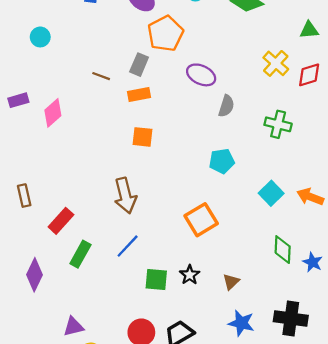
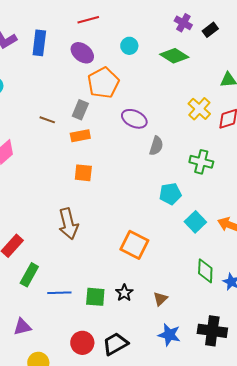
cyan pentagon: (222, 161) -> (170, 194), moved
orange square: (201, 220) -> (134, 245), turned -32
blue line: (128, 246) -> (59, 293), moved, turned 45
purple triangle: (74, 327) -> (22, 327), moved

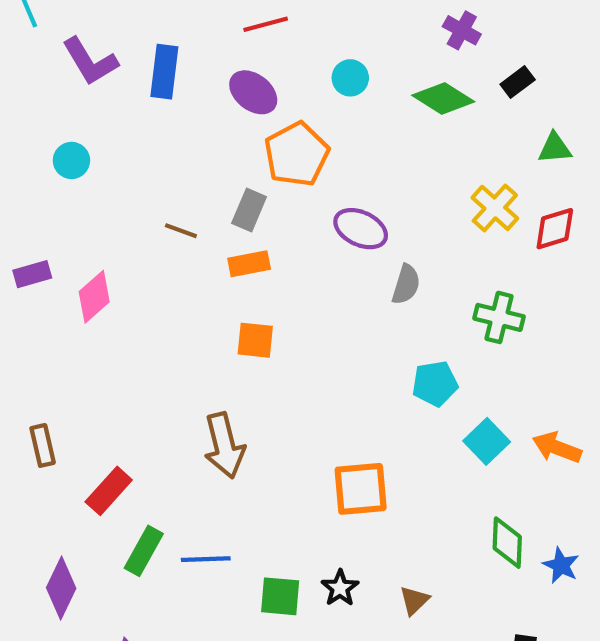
black rectangle: (210, 30) -> (518, 82), moved
orange square: (134, 245) -> (361, 489), turned -32
blue line: (59, 293) -> (206, 559), moved

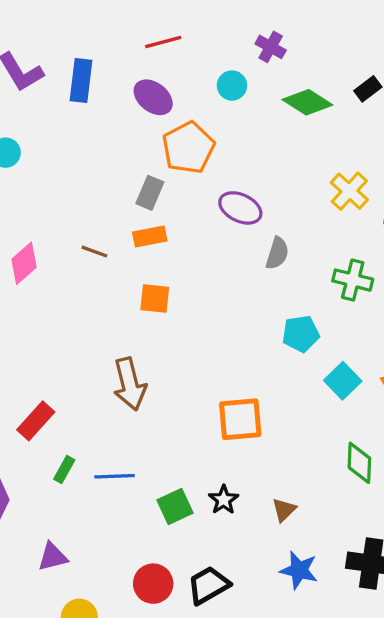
purple cross: (462, 30) -> (271, 47), moved
brown line: (181, 231) -> (94, 252), moved
green rectangle: (144, 551) -> (64, 470), size x0.7
green square: (280, 596) -> (175, 506), turned -30

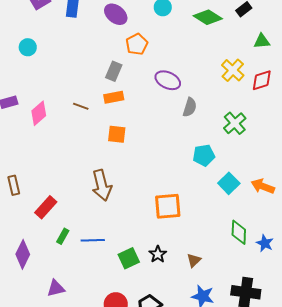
orange pentagon: (188, 148) -> (137, 44), size x0.7
green cross: (353, 280) -> (235, 123), turned 35

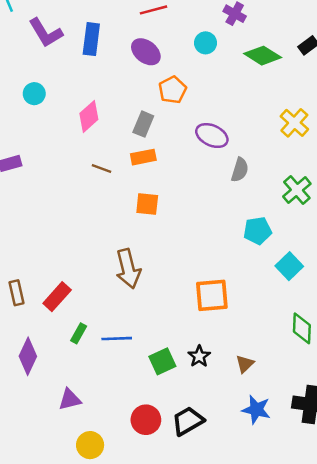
pink diamond: (39, 113) -> (89, 116), moved
brown rectangle: (14, 185) -> (16, 293), moved

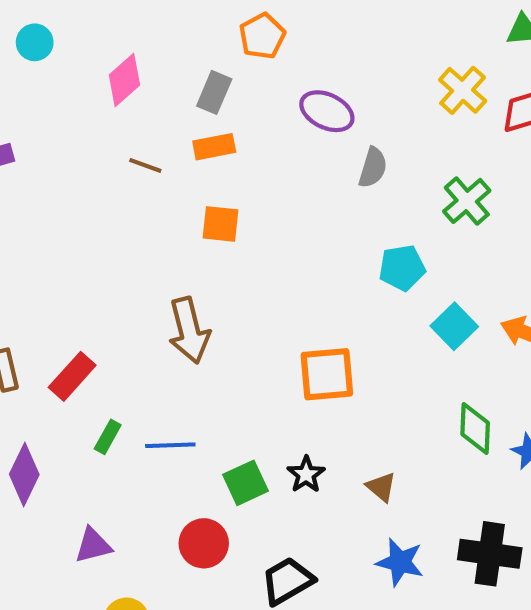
brown triangle: (245, 364) -> (381, 487), turned -36
red circle: (146, 420) -> (204, 543), moved

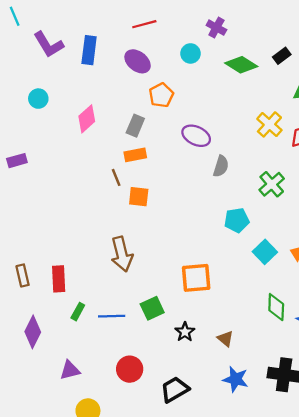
brown line: (145, 165) -> (116, 177), moved, turned 48
red rectangle: (72, 376) -> (59, 279), turned -45
green square: (246, 483) -> (152, 308), moved

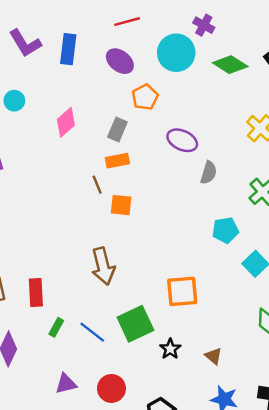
cyan circle: (191, 53) -> (176, 53), size x1.8
green square: (152, 308) -> (135, 324), size x1.4
blue line: (112, 316) -> (92, 332), turned 40
purple triangle: (70, 370) -> (66, 384), moved

